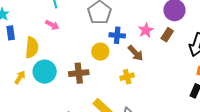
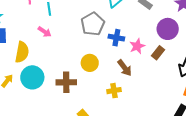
blue cross: (117, 35) -> (116, 38), moved

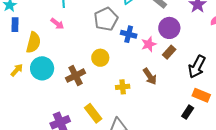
purple circle: (168, 29) -> (169, 28), moved
brown arrow: (125, 68) -> (150, 76), moved
brown cross: (66, 82) -> (76, 76), turned -30

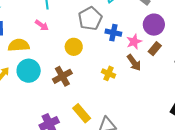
yellow semicircle: (33, 42) -> (19, 45), turned -105
yellow circle: (100, 58) -> (74, 47), moved
brown arrow: (150, 76) -> (134, 63), moved
yellow cross: (123, 87) -> (109, 73), moved, turned 32

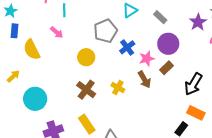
blue cross: (113, 33) -> (127, 47), turned 35
yellow semicircle: (19, 45) -> (32, 50), turned -120
cyan circle: (29, 71) -> (35, 99), moved
brown cross: (62, 76) -> (86, 90), moved, turned -30

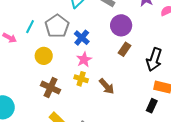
cyan line: (64, 10) -> (30, 27), moved, turned 40
pink star: (147, 59) -> (84, 60), moved
brown arrow: (144, 80) -> (107, 86), moved

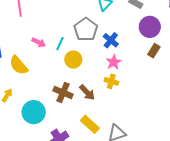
cyan line: (30, 27) -> (60, 44), moved
brown arrow: (107, 86) -> (87, 92), moved
brown cross: (51, 88) -> (63, 93), moved

